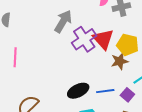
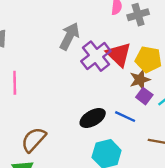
blue line: (105, 91) -> (125, 117), turned 36
purple square: (127, 95) -> (144, 96), moved

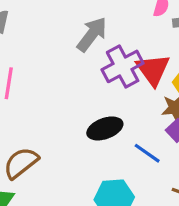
black ellipse: (93, 118) -> (105, 128), moved

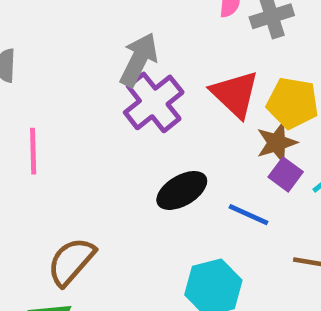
purple cross: (123, 66) -> (154, 102), moved

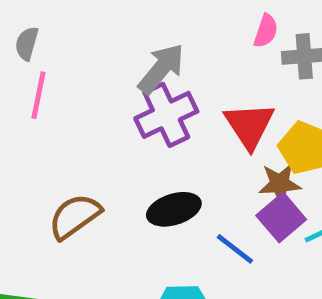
pink line: (33, 151) -> (39, 95), moved
purple square: (286, 174) -> (281, 217), size x1.4
brown semicircle: (71, 262) -> (75, 216), moved

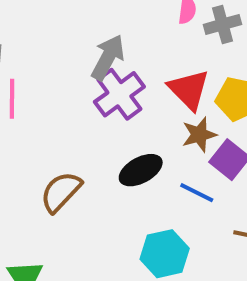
brown star: (280, 184) -> (199, 135), moved

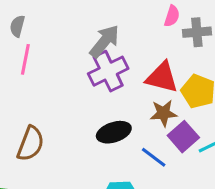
red triangle: (189, 90) -> (162, 77), turned -42
brown semicircle: (61, 192) -> (31, 144), moved, turned 147

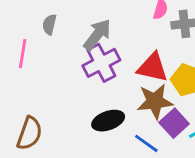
gray semicircle: (17, 26) -> (49, 24), moved
brown star: (164, 113) -> (155, 101), size x1.4

